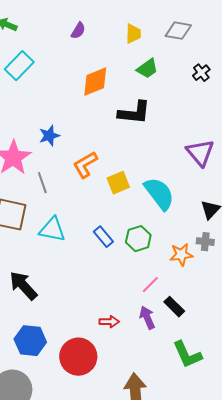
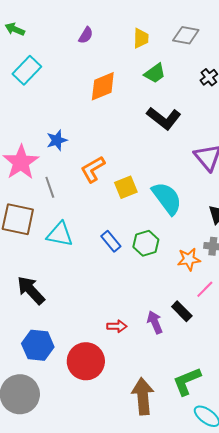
black L-shape: (134, 113) -> (164, 118), moved, turned 32
pink line: (150, 285) -> (205, 289), moved
green L-shape: (187, 355) -> (187, 381), moved, turned 92

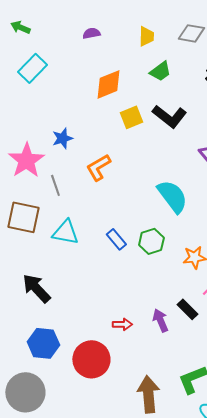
purple semicircle: (86, 35) -> (91, 33), turned -132
yellow square: (126, 187) -> (131, 117), moved

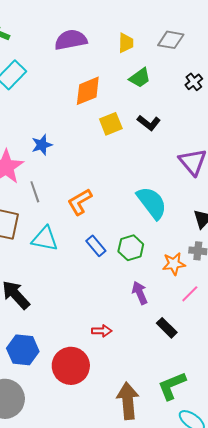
purple semicircle: (91, 33) -> (71, 40), size x1.8
black L-shape: (169, 116) -> (149, 123), size x0.7
orange L-shape: (98, 167) -> (80, 202), moved
black rectangle: (187, 309) -> (167, 328), moved
purple arrow: (160, 320) -> (140, 293), moved

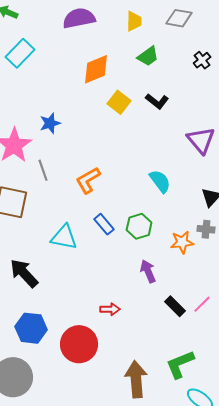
yellow square: (111, 124) -> (119, 102), turned -30
cyan semicircle: (152, 203) -> (160, 181), size x0.7
cyan triangle: (45, 239) -> (64, 237), moved
pink line: (190, 294) -> (202, 304), moved

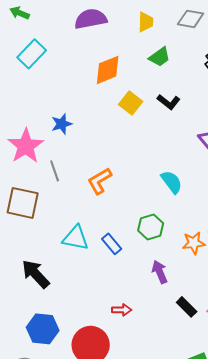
blue rectangle: (104, 224) -> (112, 244), moved

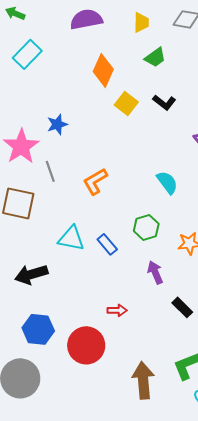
orange diamond: (108, 70) -> (103, 70), turned -44
black arrow: (36, 274) -> (31, 274), turned -64

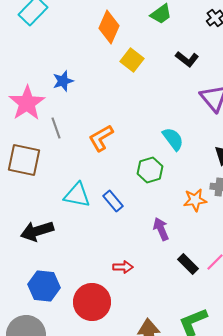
black L-shape: (164, 102) -> (187, 59), moved
green hexagon: (146, 227) -> (150, 170), moved

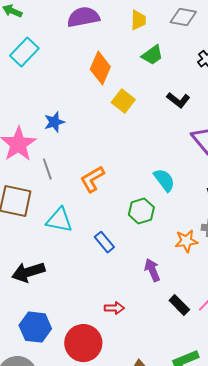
cyan triangle: (77, 195) -> (59, 220), moved

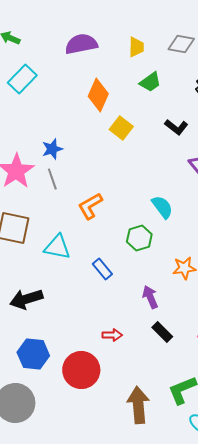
gray line: (47, 169) -> (52, 179), moved
black rectangle: (179, 305) -> (162, 332), moved

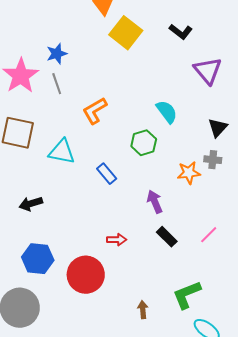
yellow square: (121, 128) -> (126, 33), size x1.4
black arrow: (26, 299) -> (31, 204), size x0.7
brown arrow: (138, 405) -> (143, 310), size x0.5

